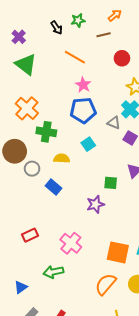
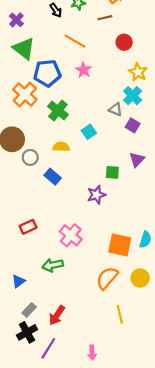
blue pentagon: (83, 110) -> (47, 73), moved
green cross: (46, 132) -> (58, 111), moved, turned 30

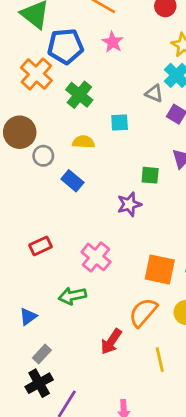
cyan square: (89, 132) -> (120, 123), turned 32
red arrow: (57, 315) -> (111, 342), moved

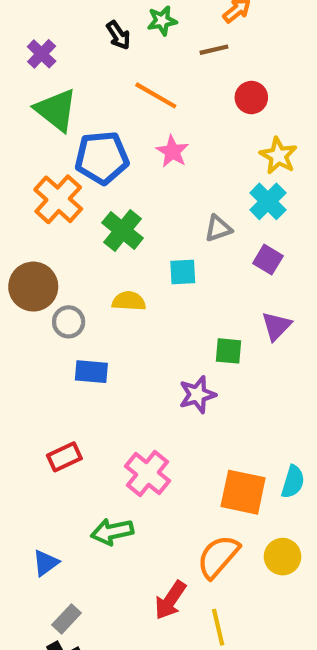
gray triangle: (154, 93) -> (218, 228), moved, turned -42
blue rectangle: (72, 181) -> (91, 372), moved, turned -35
yellow line: (160, 360) -> (218, 627), moved

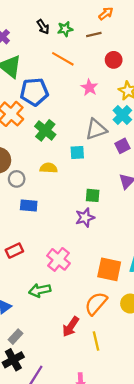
green star: (162, 21) -> (65, 29), moved
pink star: (172, 152) -> (89, 87), moved
gray triangle: (218, 228) -> (96, 129), size x1.5
purple square: (268, 260) -> (122, 146), turned 32
green square: (229, 351) -> (93, 195), moved

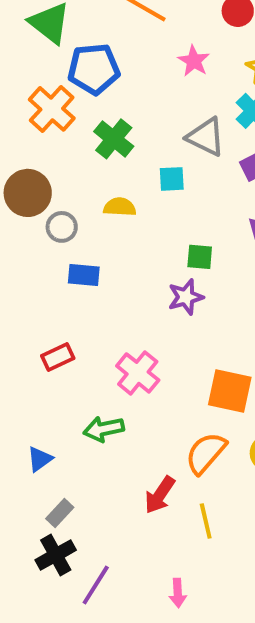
gray triangle: (96, 129) -> (206, 137), turned 45

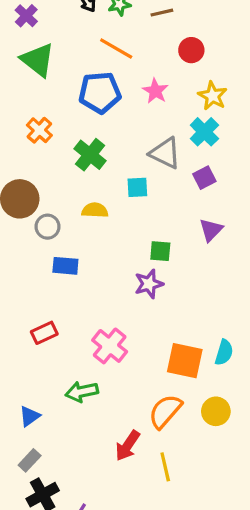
blue pentagon: (94, 69) -> (100, 93), moved
orange cross: (52, 109) -> (39, 130), size x0.7
gray rectangle: (60, 513) -> (30, 460), moved

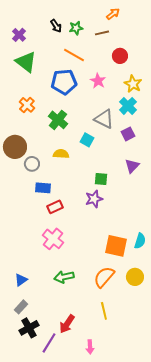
cyan square: (137, 187) -> (87, 140), turned 32
red rectangle: (44, 333) -> (55, 207), moved
pink cross: (110, 346) -> (53, 239), moved
green arrow: (82, 392) -> (64, 277), moved
red arrow: (128, 446) -> (67, 324), moved

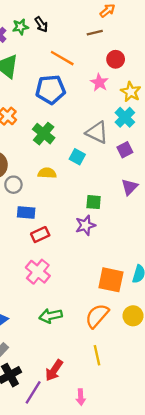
green star: (76, 28) -> (20, 27), moved
pink star: (98, 81) -> (99, 82), moved

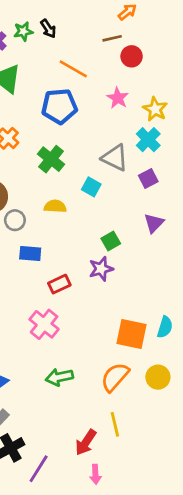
red circle: (116, 59) -> (132, 56), moved
green square: (94, 202) -> (111, 241), turned -35
red rectangle: (40, 235) -> (59, 284), moved
red arrow: (54, 370) -> (86, 442), moved

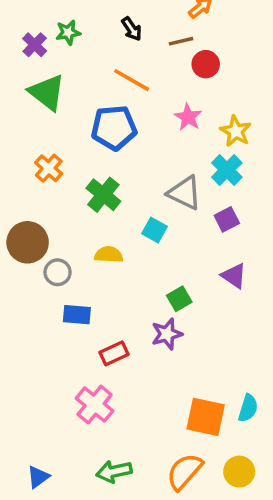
black arrow: (48, 29) -> (132, 29), moved
purple triangle: (154, 223) -> (234, 276), turned -40

